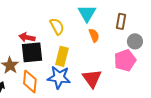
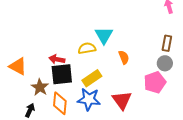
cyan triangle: (87, 13) -> (104, 35), moved
brown rectangle: (121, 21) -> (167, 43), moved
yellow semicircle: (57, 26) -> (87, 48), turned -72
yellow rectangle: (62, 56) -> (92, 78), turned 42

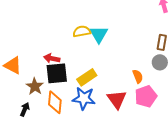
yellow semicircle: (87, 48) -> (82, 31), moved
orange semicircle: (124, 57) -> (138, 76), moved
pink pentagon: (155, 82) -> (146, 96), moved

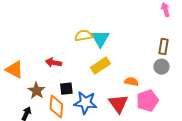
black square: (57, 73) -> (66, 89), moved, size x0.6
orange semicircle: (138, 76) -> (131, 82), moved, turned -56
yellow rectangle: (87, 77) -> (100, 66), moved

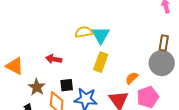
yellow rectangle: (100, 66) -> (101, 62), turned -36
gray circle: (161, 67) -> (162, 63), size x1.6
orange semicircle: (131, 82) -> (132, 78), turned -56

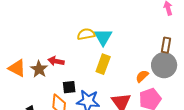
orange semicircle: (132, 78) -> (142, 76), moved
brown star: (37, 87) -> (39, 69), moved

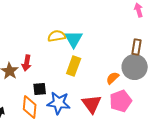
red arrow: (56, 61) -> (27, 63), turned -91

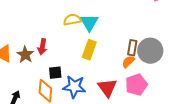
brown rectangle: (137, 47) -> (132, 48), moved

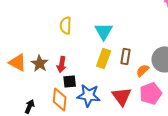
yellow semicircle: (72, 20) -> (66, 25), moved, turned -78
red arrow: (42, 47) -> (62, 64), moved
brown rectangle: (132, 48) -> (126, 56), moved

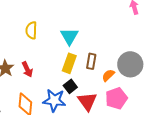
red arrow: (62, 64) -> (27, 69), turned -35
black square: (70, 81) -> (70, 86), moved, turned -32

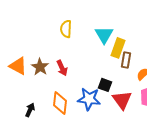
yellow rectangle: (69, 63) -> (118, 48), moved
black square: (70, 86) -> (105, 85), turned -32

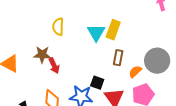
yellow rectangle: (118, 48) -> (113, 30), moved
brown star: (40, 67) -> (42, 55), moved, turned -30

